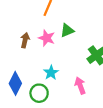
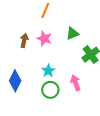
green triangle: (67, 30) -> (72, 33), moved
green circle: (39, 93) -> (50, 90), moved

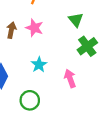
green triangle: (72, 33) -> (76, 20), moved, turned -48
green circle: (50, 90) -> (30, 100), moved

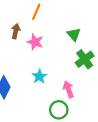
brown arrow: (11, 30) -> (16, 31), moved
green circle: (30, 100) -> (59, 110), moved

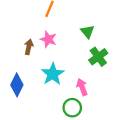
brown arrow: (16, 31) -> (29, 47), moved
cyan star: (39, 76) -> (53, 74), size x1.5

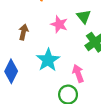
pink star: (48, 39) -> (59, 24), moved

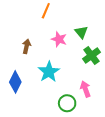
pink arrow: (78, 73) -> (85, 89), moved

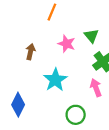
blue diamond: (15, 82) -> (18, 105), moved
pink arrow: (85, 89) -> (96, 88), moved

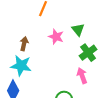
cyan star: (55, 80) -> (21, 66), moved, turned -30

